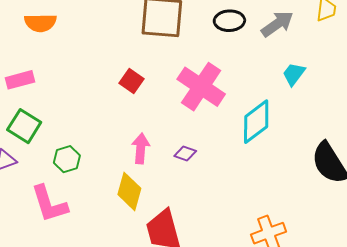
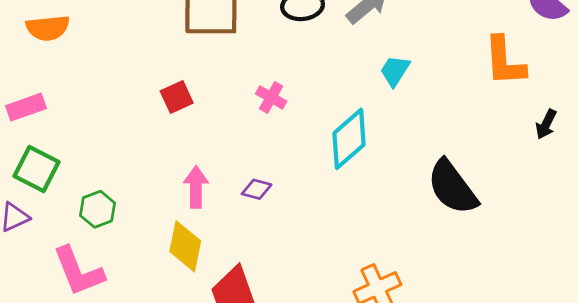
red square: (132, 81) -> (177, 97), turned 35
pink cross: (201, 87) -> (271, 97), size x0.5

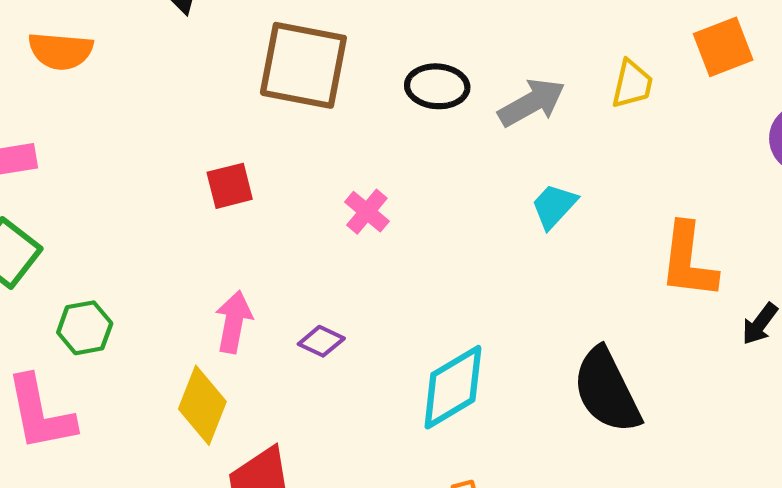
orange L-shape: (505, 61) -> (688, 261), moved
cyan diamond: (349, 139) -> (453, 387), moved

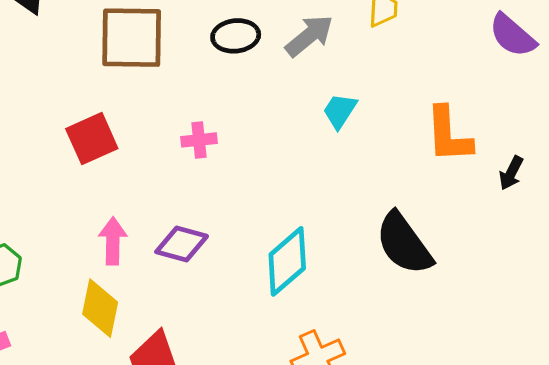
red square: (230, 186) -> (92, 139), size x1.4
pink cross: (367, 212) -> (199, 140), turned -36
purple diamond: (321, 341) -> (182, 244), size x1.5

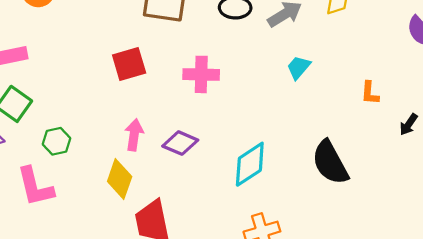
orange L-shape: (449, 135) -> (370, 93), size x0.6
pink cross: (199, 140) -> (201, 74), size x1.5

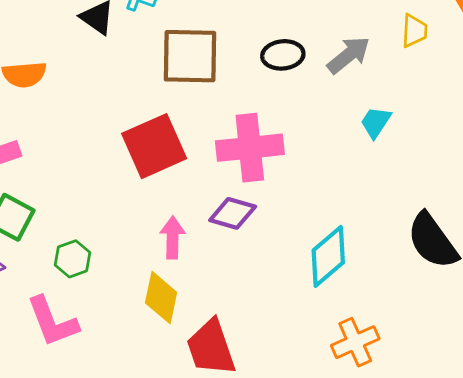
red square: (129, 64) -> (154, 146), size x1.4
pink cross: (201, 74) -> (250, 148), size x1.4
purple diamond: (180, 143) -> (233, 213), moved

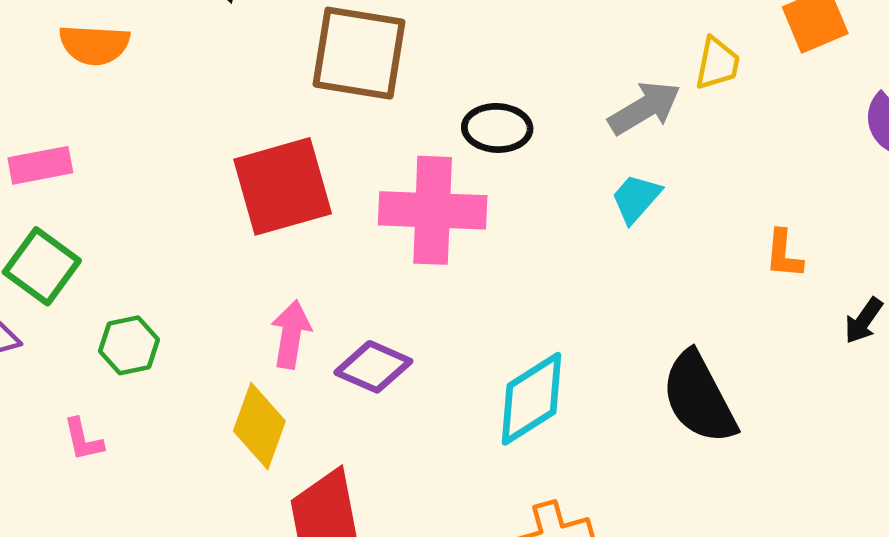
black ellipse: (283, 55) -> (497, 128), moved
gray arrow: (349, 55) -> (644, 108), moved
purple diamond: (233, 213) -> (373, 367), moved
pink L-shape: (52, 322) -> (83, 440), size x0.5

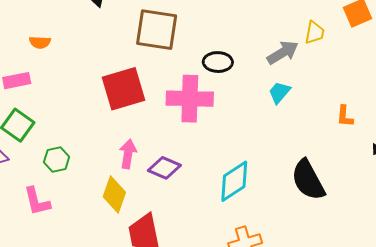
orange semicircle: (94, 45) -> (40, 42), moved, size x0.7
pink L-shape: (83, 440) -> (37, 201), size x1.5

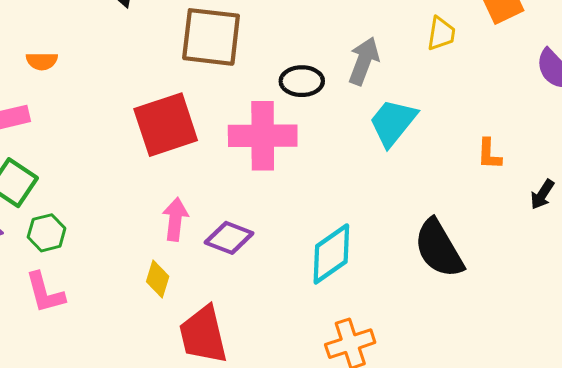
gray arrow: (283, 52) -> (364, 61), moved, turned -36
cyan trapezoid: (279, 92) -> (393, 122), size x1.5
green hexagon: (57, 160) -> (47, 233), moved
yellow diamond: (114, 194) -> (158, 279), size x0.7

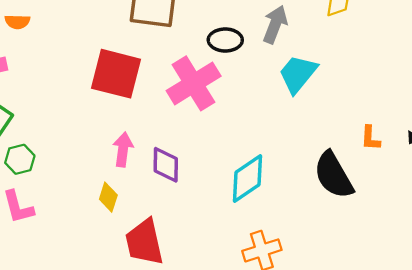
red square: (166, 125) -> (116, 74), turned 32
pink cross: (263, 136) -> (194, 83), turned -32
orange L-shape: (489, 154) -> (370, 138), moved
purple diamond: (229, 238) -> (166, 165), turned 69

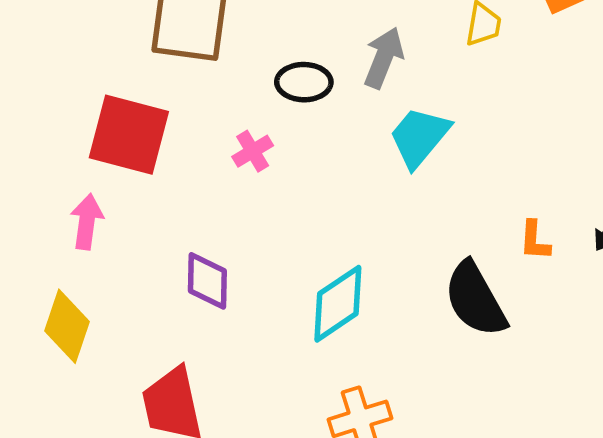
pink cross: (194, 83) -> (253, 151), size x0.5
pink arrow: (123, 149) -> (87, 222), moved
yellow diamond: (108, 197) -> (67, 326), moved, size x1.5

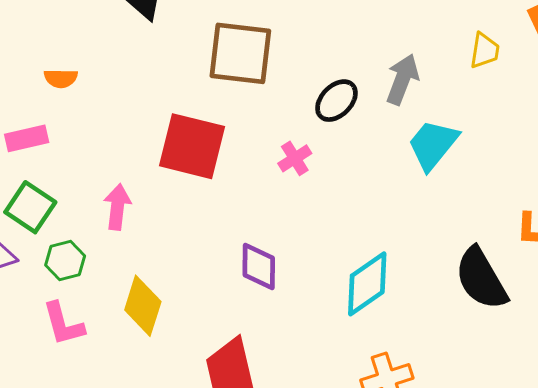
black ellipse: (304, 82) -> (336, 101), turned -45
pink arrow: (87, 222) -> (117, 207), moved

